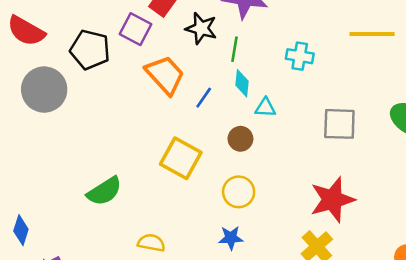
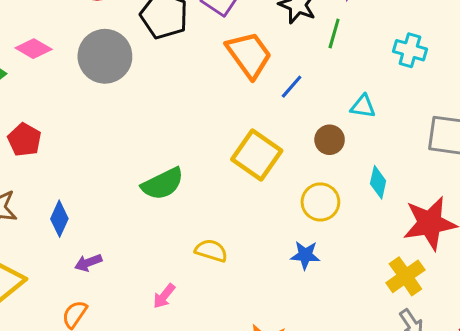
cyan diamond: (242, 83) -> (378, 182), moved

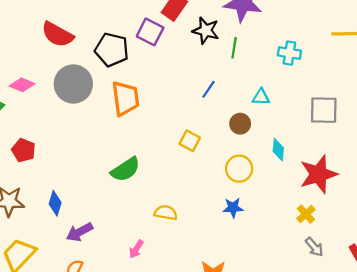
orange trapezoid: (249, 55) -> (125, 98), moved, turned 36
yellow square: (257, 155) -> (190, 141), size x0.6
purple arrow: (88, 263) -> (79, 232), size x1.4
yellow cross: (405, 276) -> (306, 214), size x0.7

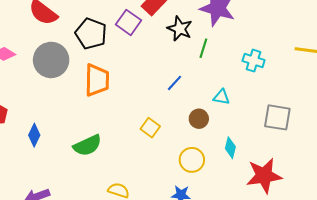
blue diamond: (55, 203) -> (34, 135), moved

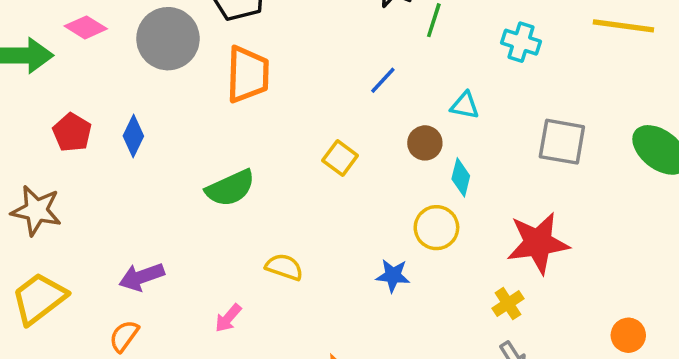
blue diamond: (34, 135) -> (133, 136), moved
cyan diamond: (230, 148) -> (461, 177), moved
yellow circle: (192, 160) -> (436, 228), moved

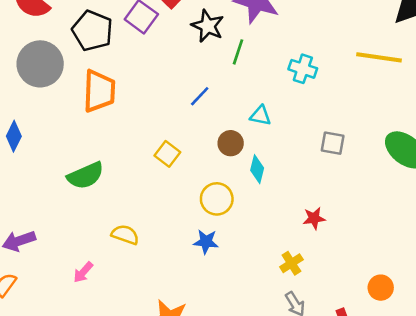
gray square: (562, 142) -> (333, 143), size x0.7
yellow circle: (436, 228) -> (217, 199), moved
red star: (538, 243) -> (314, 218), size x0.5

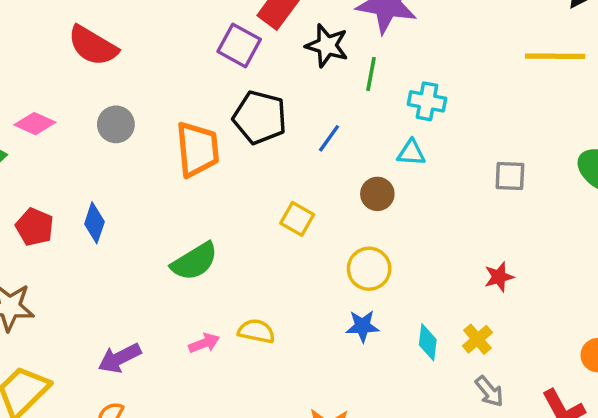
black pentagon: (92, 31) -> (260, 117), moved
gray circle: (40, 64) -> (116, 124), size x0.6
cyan cross: (303, 69) -> (427, 101), moved
cyan diamond: (257, 169) -> (428, 342), moved
pink arrow: (83, 272) -> (204, 343), moved, turned -145

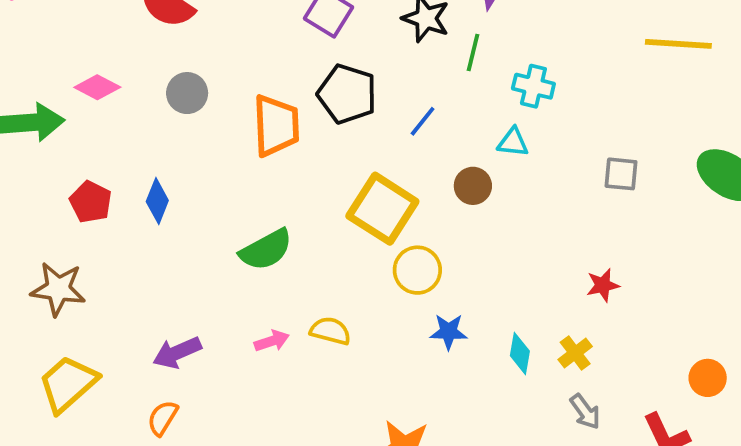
yellow square: (297, 219) -> (382, 209), size x1.8
yellow circle: (369, 269) -> (417, 270), moved

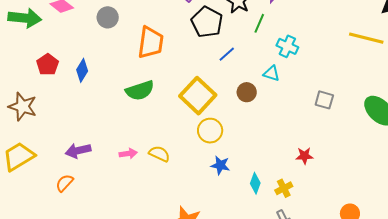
black pentagon: (347, 94) -> (207, 22), moved
green semicircle: (266, 250) -> (140, 91), moved

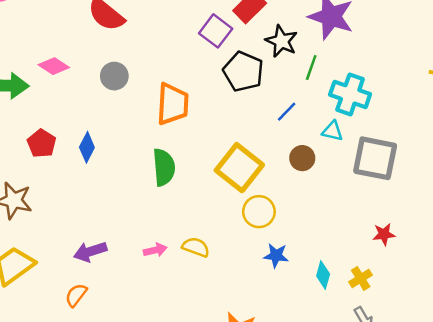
cyan cross: (287, 46) -> (350, 94), size x1.4
blue line: (227, 54) -> (287, 112), moved
green semicircle: (140, 91) -> (164, 167), turned -72
gray square: (324, 100) -> (375, 158), moved, size x1.8

